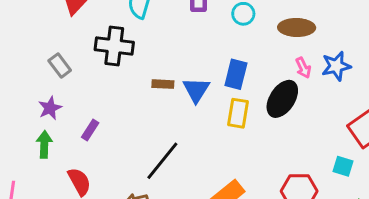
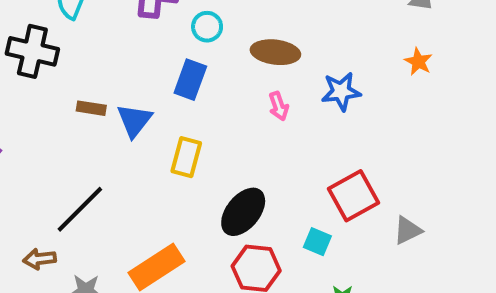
blue star: (336, 66) -> (341, 91), moved
blue rectangle: (236, 74) -> (190, 80), moved
black ellipse: (282, 99) -> (243, 212), moved

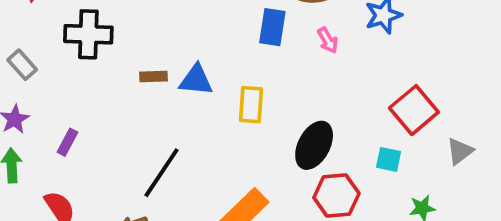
blue rectangle: (190, 80) -> (272, 27), moved
blue triangle: (134, 120) -> (196, 80), turned -51
gray triangle: (408, 230) -> (460, 151), moved

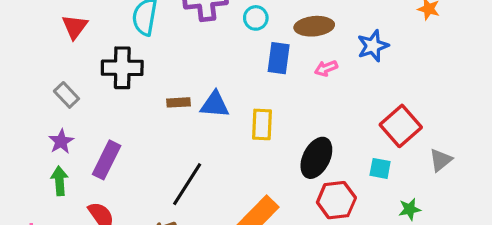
pink arrow: (328, 40) -> (326, 68), turned 100
purple rectangle: (67, 142) -> (107, 160), size x1.6

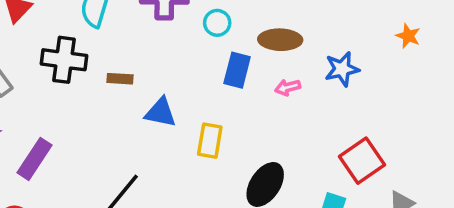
brown rectangle: (179, 102) -> (120, 79), moved

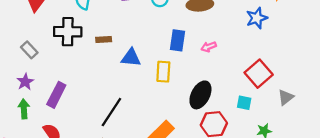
blue star: (342, 69) -> (257, 18), moved
blue rectangle: (237, 70) -> (177, 40), moved
pink arrow: (288, 87) -> (209, 47), moved

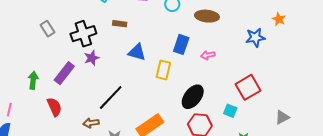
black cross: (68, 32) -> (83, 34), moved, turned -30
brown rectangle: (104, 40) -> (120, 24), moved
purple star: (25, 82) -> (92, 58), moved
gray triangle: (286, 97) -> (282, 117), moved

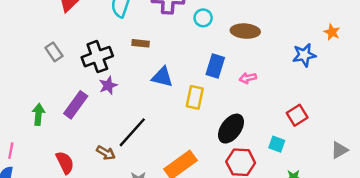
red square: (248, 87) -> (297, 115), size x0.7
red semicircle: (54, 107) -> (65, 163), moved
brown arrow: (91, 123) -> (106, 153), moved, turned -140

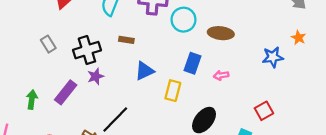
cyan circle: (203, 18) -> (184, 20), size x1.5
blue triangle: (162, 77) -> (144, 71), turned -42

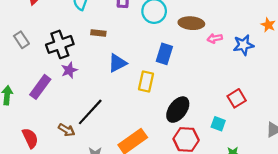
pink arrow: (221, 75) -> (215, 38), moved

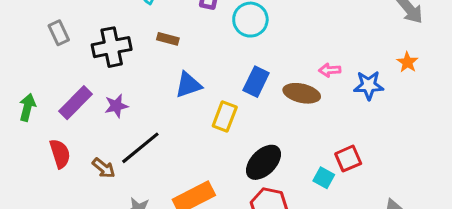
brown ellipse: (191, 23) -> (302, 93), moved
purple star: (69, 70) -> (116, 106), moved
cyan square: (218, 124) -> (324, 178), moved
red semicircle: (30, 138) -> (60, 154), moved

